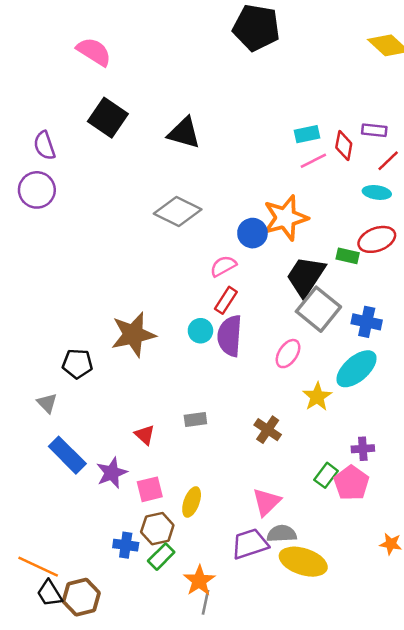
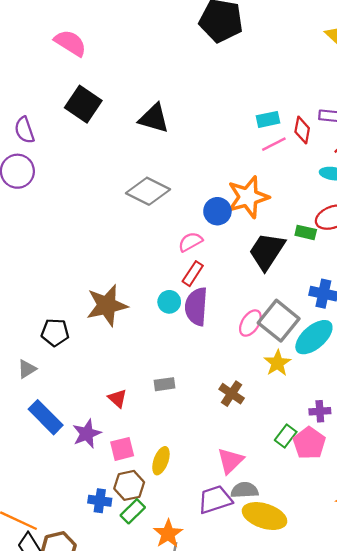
gray square: (318, 309) -> (279, 321), moved
gray triangle: (47, 403) -> (27, 369), turned 42

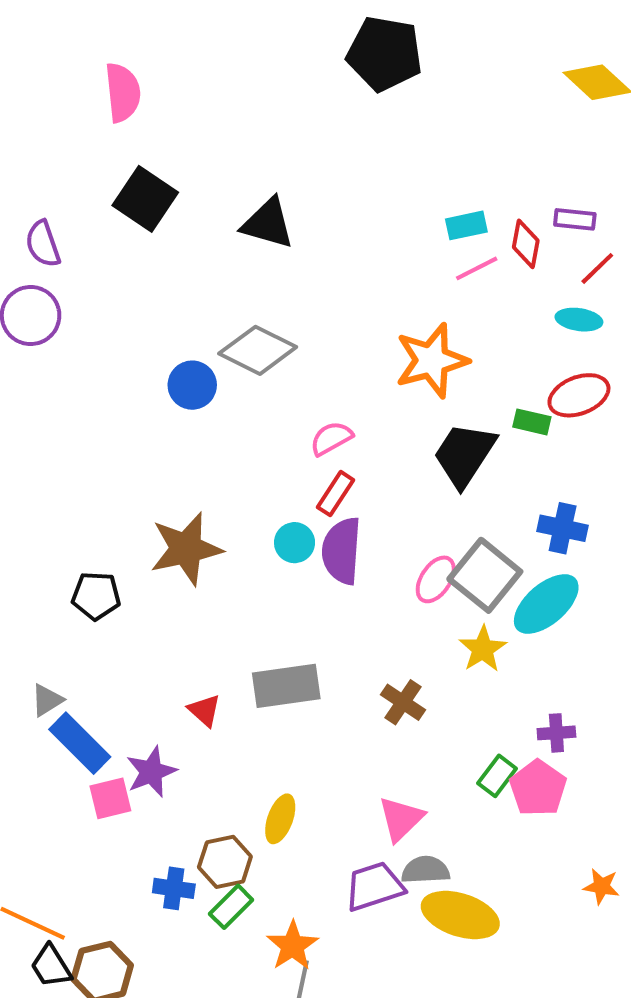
pink semicircle: (70, 43) -> (123, 92), turned 52
blue circle: (217, 211) -> (192, 385), moved
gray triangle: (27, 369) -> (47, 700), moved
gray rectangle: (164, 384) -> (286, 686), size x1.8
pink square: (122, 449) -> (110, 798), moved

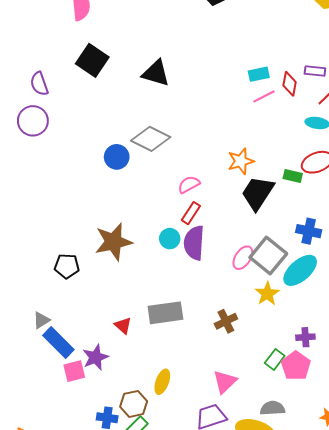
orange star: (432, 361) -> (241, 161), moved, size x0.7
brown cross: (403, 702) -> (226, 321), turned 30
gray semicircle: (425, 870) -> (273, 408), moved

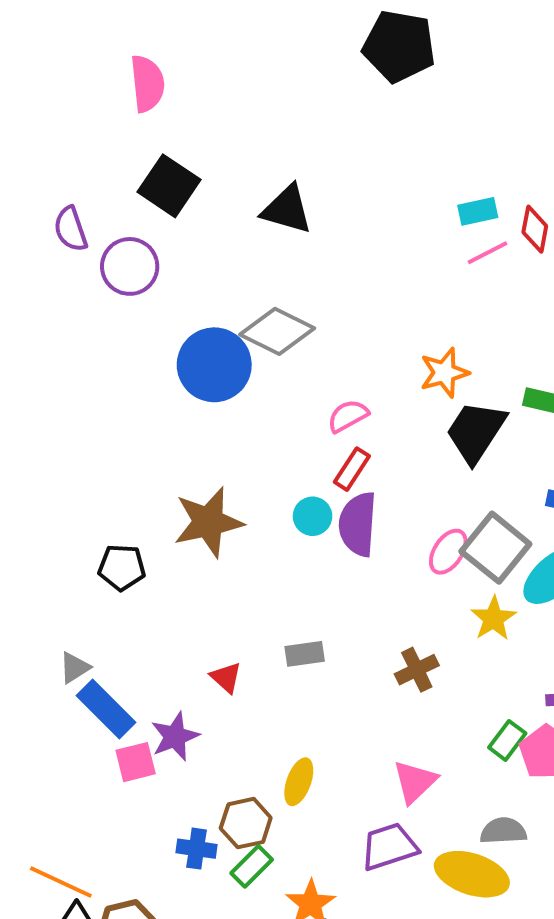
purple circle: (33, 121) -> (130, 266), moved
blue circle: (117, 157) -> (214, 365), size x1.6
gray rectangle: (165, 313) -> (305, 654), size x0.6

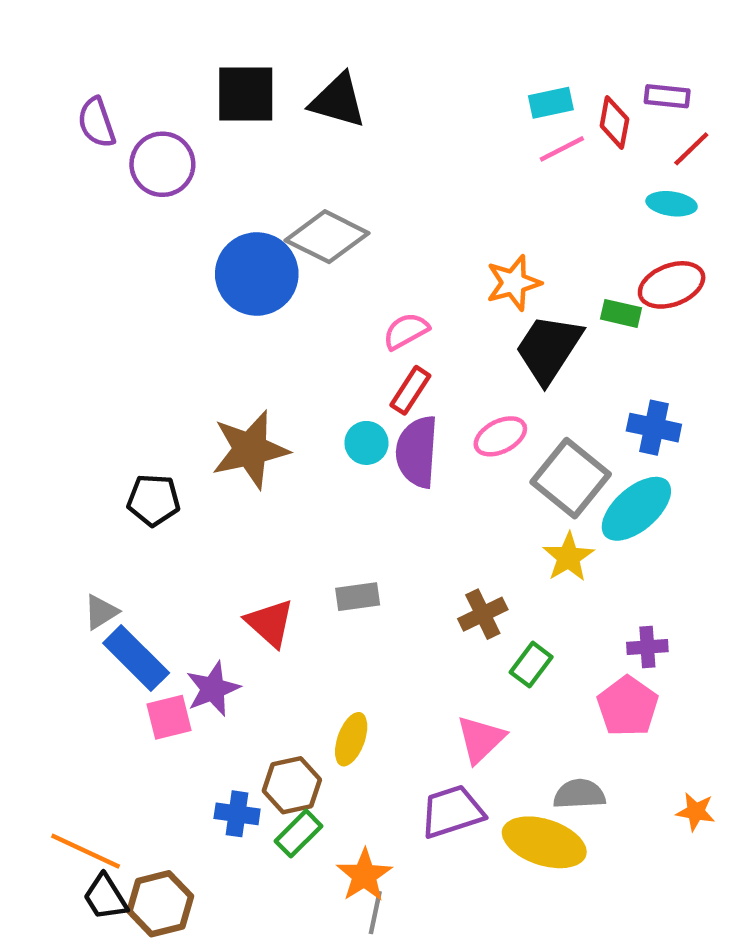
black square: (169, 186) -> (246, 94), moved, turned -34
pink ellipse: (448, 552) -> (500, 436), moved, turned 30
red triangle: (226, 678) -> (270, 623), size x1.4
green rectangle: (507, 740) -> (531, 665), moved

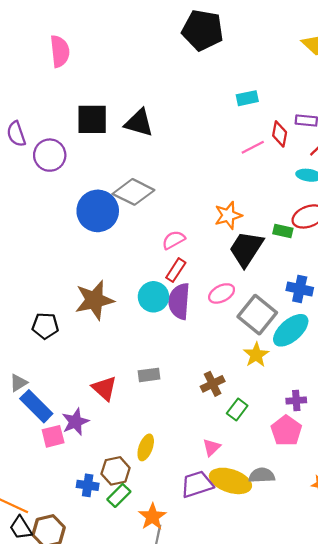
cyan rectangle: (551, 103) -> (247, 98), moved
cyan circle: (366, 443) -> (153, 297), size x1.4
pink triangle: (481, 739) -> (212, 447), size x0.7
yellow ellipse: (544, 842) -> (230, 481), moved

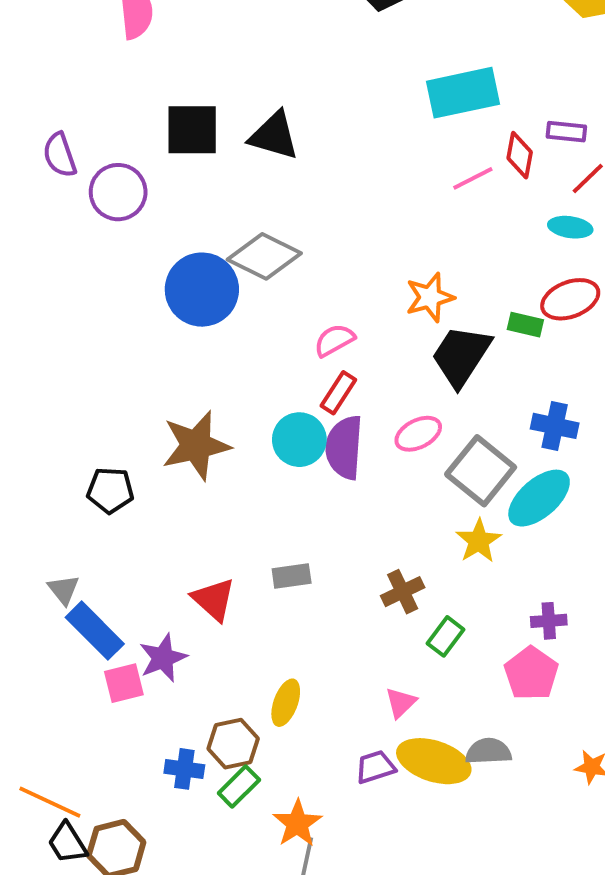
cyan rectangle: (247, 98) -> (463, 93), size x1.8
gray triangle: (18, 383) -> (64, 590), turned -36
purple trapezoid: (197, 484) -> (375, 767), size x0.7

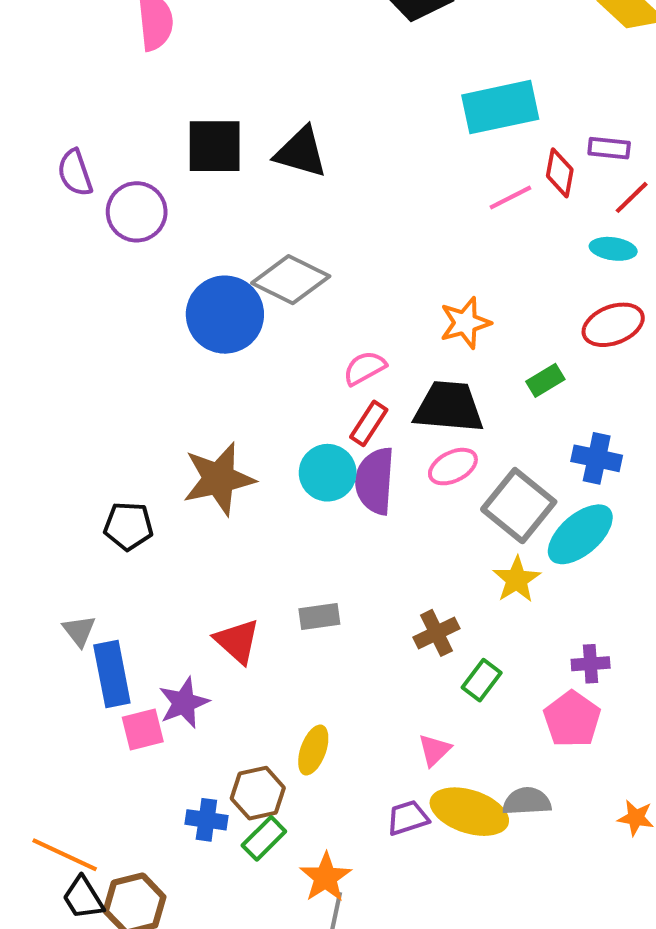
green rectangle: (525, 325) -> (545, 380), moved, turned -44
black trapezoid: (461, 356) -> (449, 407), moved, turned 62
blue rectangle: (95, 631) -> (112, 674), turned 34

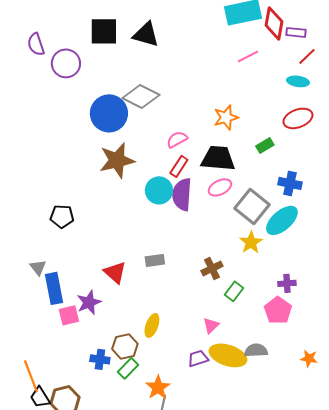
red diamond: (560, 173) -> (274, 23), moved, size x1.4
brown star: (219, 479) -> (117, 160), moved
orange line: (65, 855) -> (31, 376), turned 44

